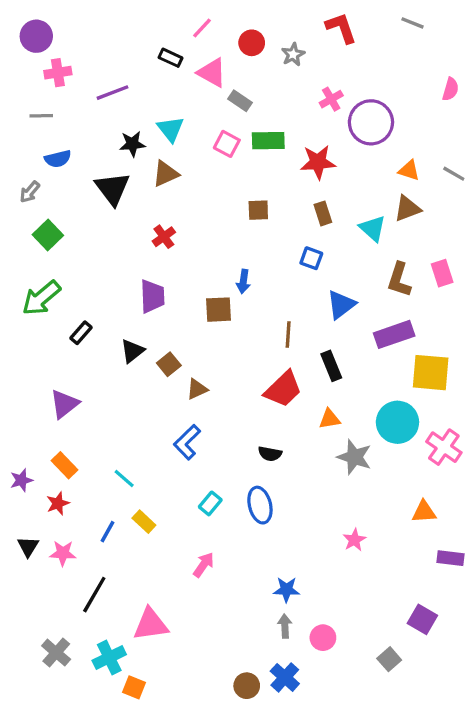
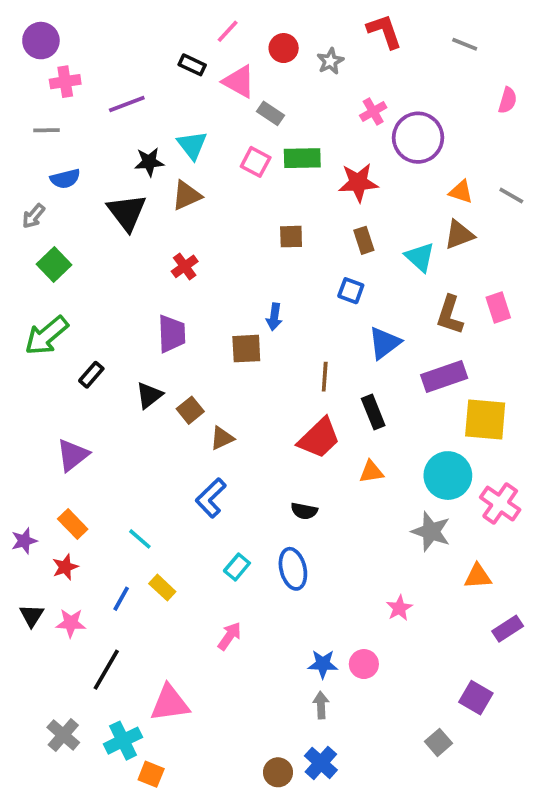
gray line: (412, 23) -> (465, 44), moved
gray star: (354, 457) -> (431, 532), moved
purple rectangle: (451, 558) -> (508, 629), turned -40
pink circle: (323, 638) -> (364, 664), moved

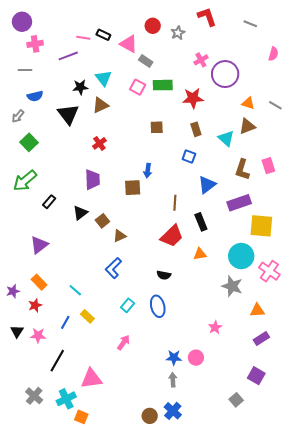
pink line: (228, 31) -> (83, 38), moved, turned 56
purple rectangle: (508, 629) -> (261, 338), moved

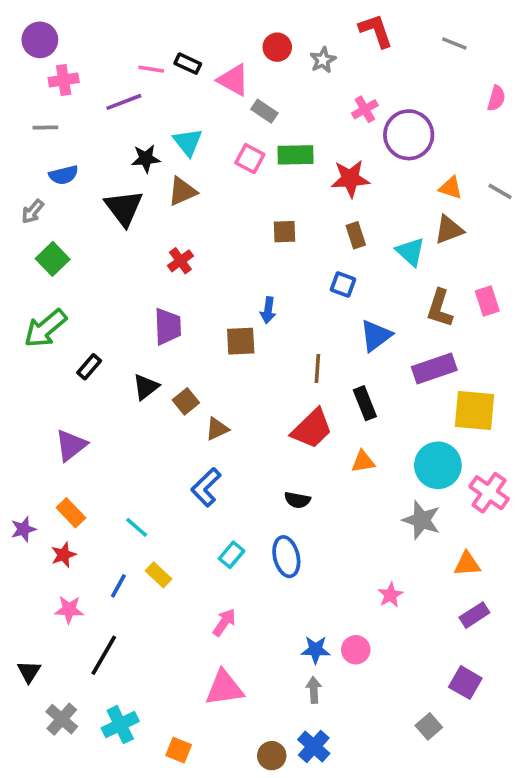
black triangle: (17, 331) -> (29, 672), moved
pink triangle: (91, 379) -> (224, 688), moved
orange square: (81, 417) -> (179, 750), moved

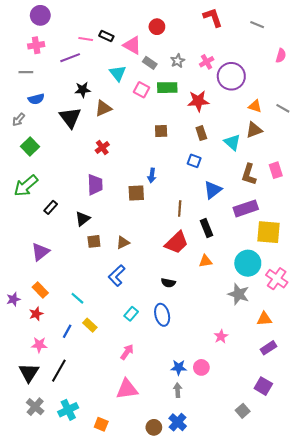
purple circle: (40, 40) -> (40, 15), moved
gray star: (323, 60) -> (178, 61), moved
cyan triangle: (188, 142) -> (118, 73), moved
brown square: (186, 401) -> (94, 241), moved, turned 32
black triangle: (29, 672) -> (29, 373), moved, size x1.5

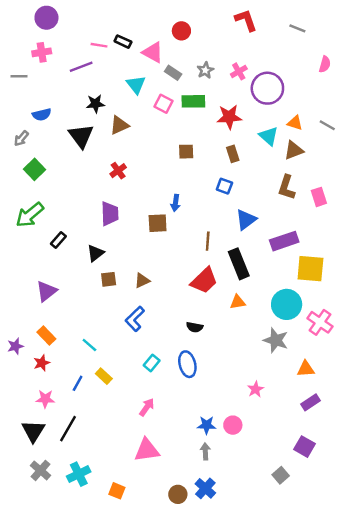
gray line: (26, 72) -> (19, 76), moved
cyan triangle: (232, 142) -> (269, 136), moved
brown L-shape: (249, 174) -> (287, 187), moved
black rectangle: (207, 228) -> (239, 264), size x1.4

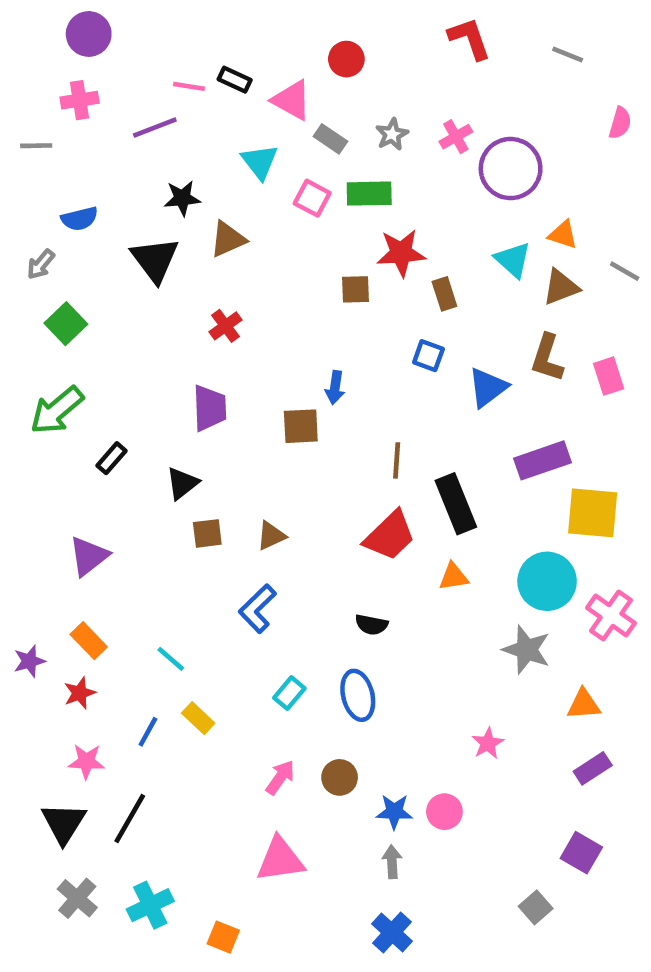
red star: (229, 117) -> (401, 253), moved
gray line: (327, 125) -> (625, 271), moved
blue triangle: (246, 220) -> (488, 387), moved
brown circle: (178, 494) -> (340, 777), moved

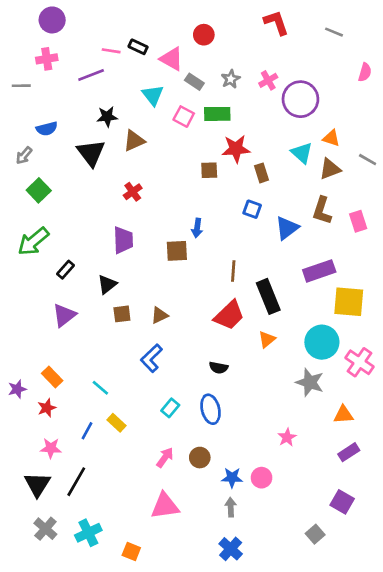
purple triangle: (89, 556) -> (64, 315), moved
orange triangle: (454, 577) -> (267, 339), turned -30

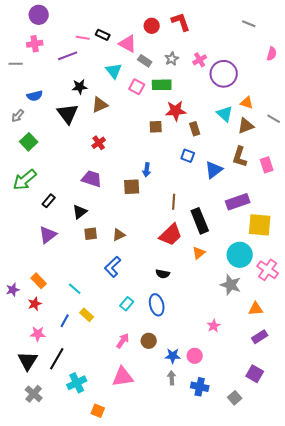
red L-shape: (276, 23) -> (181, 22), moved
purple trapezoid: (123, 240) -> (92, 179), turned -70
cyan cross: (88, 533) -> (77, 383), moved
blue cross: (231, 549) -> (200, 387), moved, turned -30

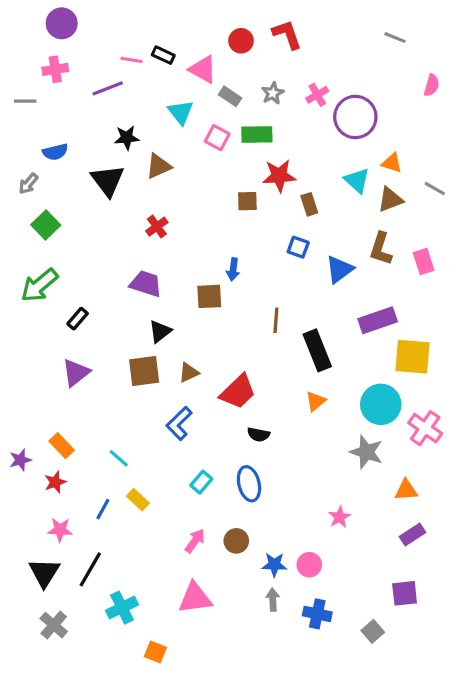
black triangle: (80, 212) -> (160, 331), moved
brown square: (91, 234) -> (144, 371), size x1.5
red trapezoid: (171, 235) -> (238, 392), moved
purple square: (255, 374) -> (405, 593), turned -36

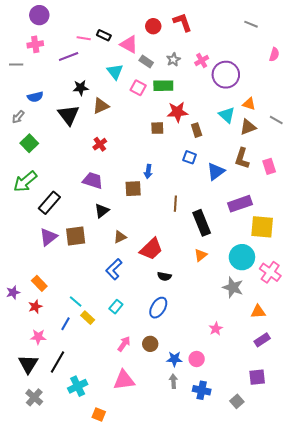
black rectangle: (78, 319) -> (49, 203), size x1.6
brown square: (144, 371) -> (76, 236), moved
cyan line: (119, 458) -> (76, 302), moved
cyan rectangle: (201, 482) -> (116, 307), moved
blue ellipse: (249, 484) -> (158, 308), turned 45

